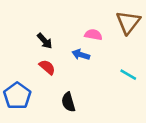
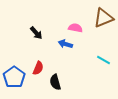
brown triangle: (128, 22) -> (103, 18), turned 30
red semicircle: (47, 67) -> (38, 68), moved, turned 72

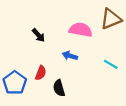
pink semicircle: (75, 28) -> (81, 30), size x1.5
blue arrow: (65, 44) -> (70, 56), moved

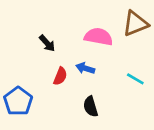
red semicircle: (41, 73) -> (60, 76), moved
black semicircle: (59, 88) -> (91, 106), moved

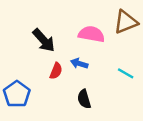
black arrow: (47, 43) -> (44, 40), size x1.5

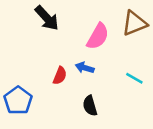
pink semicircle: (91, 34) -> (98, 36), turned 110
black arrow: (44, 40) -> (47, 18), moved

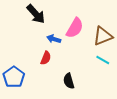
brown triangle: (134, 23) -> (103, 36), moved
blue arrow: (85, 68) -> (54, 39), moved

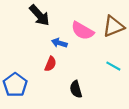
pink semicircle: (75, 28) -> (82, 31), turned 90
brown triangle: (103, 36) -> (113, 26), moved

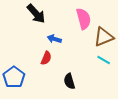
brown triangle: (113, 26) -> (104, 37), moved
pink semicircle: (82, 31) -> (83, 19), moved, turned -135

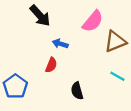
pink semicircle: (83, 19) -> (93, 21), turned 55
cyan line: (104, 60) -> (117, 76), moved

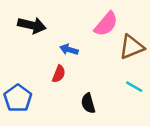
black arrow: (40, 16) -> (32, 25), moved, turned -35

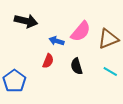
pink semicircle: (106, 24) -> (81, 31), moved
black semicircle: (88, 103) -> (77, 66), moved

